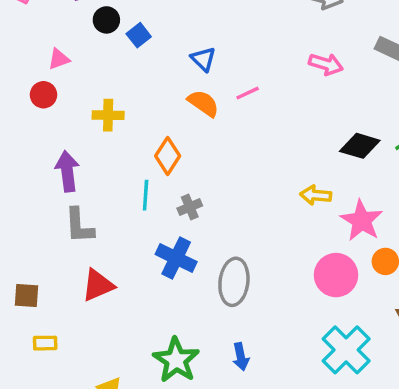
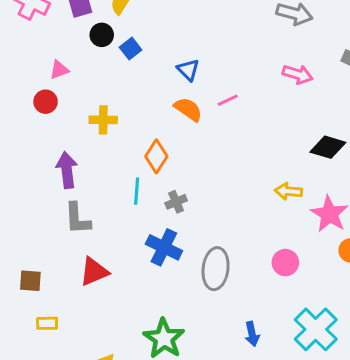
pink circle: (336, 275) -> (285, 263), moved, size x0.7
blue arrow: (241, 357) -> (252, 334), moved

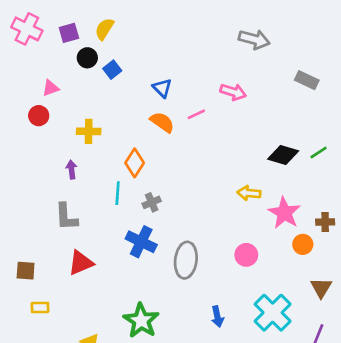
pink arrow: (298, 74) -> (233, 92), moved
purple arrow: (67, 170) -> (72, 169), moved, size x0.6

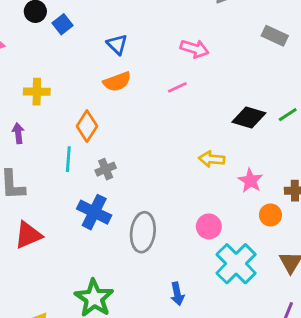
pink line: (196, 114) -> (177, 87), moved
orange semicircle: (162, 122) -> (117, 82), turned 125
pink star: (284, 213) -> (250, 181), size x0.7
cyan cross: (273, 313) -> (236, 264), moved

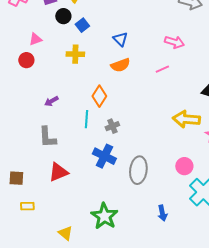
yellow cross: (37, 92) -> (75, 54), moved
purple arrow: (18, 133) -> (51, 101), turned -112
yellow arrow: (212, 159) -> (186, 119), size x1.5

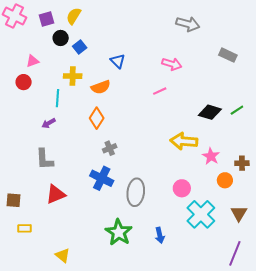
orange semicircle: (120, 65) -> (101, 87), moved
cyan line: (86, 119) -> (58, 98), moved
green star: (104, 216) -> (119, 232), moved

